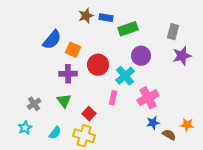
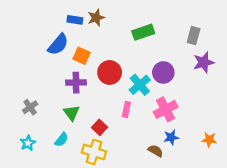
blue rectangle: (106, 18) -> (75, 20), moved
purple circle: (141, 56) -> (163, 72), moved
gray cross: (34, 104) -> (30, 107), moved
cyan semicircle: (55, 133) -> (61, 140), moved
brown semicircle: (169, 135) -> (155, 151), moved

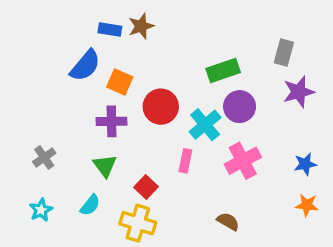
green rectangle: (143, 32) -> (223, 70), moved
blue star: (171, 137) -> (305, 164), moved

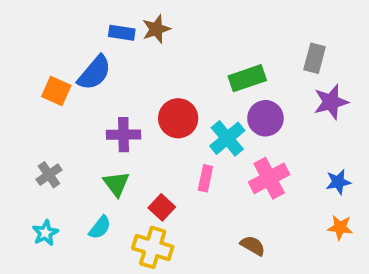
orange square: (120, 82) -> (56, 91), moved

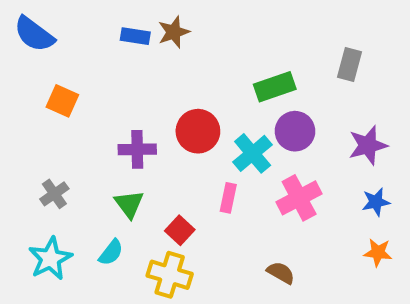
blue semicircle: (94, 73) -> (34, 34), moved, turned 87
purple star: (331, 102) -> (368, 145), moved
cyan star: (45, 233) -> (50, 259), size x1.5

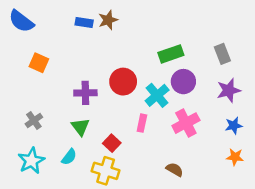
gray rectangle: (350, 64) -> (222, 54), moved, turned -36

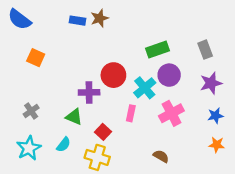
purple cross: (85, 93) -> (89, 92), moved
green triangle: (80, 127) -> (74, 117), turned -30

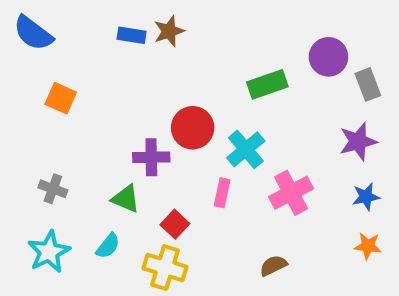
gray rectangle: (205, 50) -> (368, 84), moved
purple circle: (169, 75) -> (328, 57), moved
gray cross: (31, 111) -> (53, 189), turned -35
brown semicircle: (161, 156) -> (273, 266), turned -56

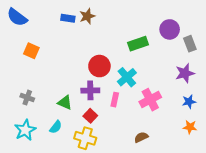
purple cross: (151, 157) -> (90, 90), moved

